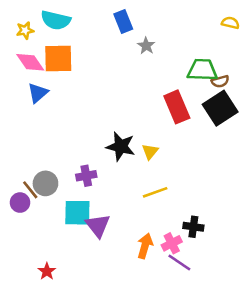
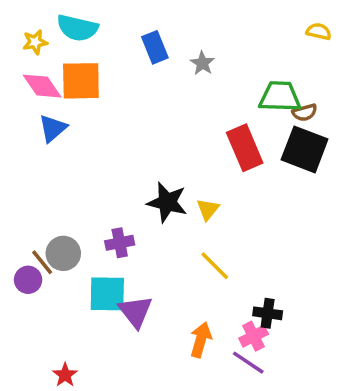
blue rectangle: (123, 21) -> (155, 47), moved
black square: (220, 108) -> (305, 149), turned -36
yellow line: (155, 192) -> (215, 266), turned 65
pink cross: (172, 243) -> (254, 336), moved

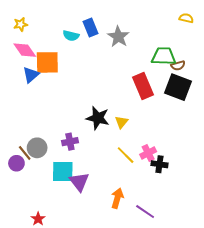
cyan semicircle: (77, 28) -> (71, 36), moved, size x0.7
gray star: (202, 63) -> (118, 37), size x1.5
orange square: (81, 81) -> (47, 62), moved
black cross: (268, 313) -> (159, 164), moved
pink cross: (254, 336) -> (148, 153), moved

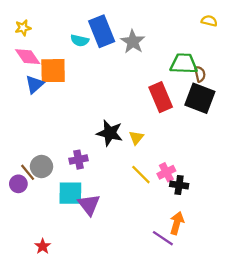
blue rectangle: (91, 27) -> (102, 31), size x1.5
brown semicircle: (178, 66) -> (200, 74), turned -88
orange arrow: (117, 198) -> (177, 223), moved

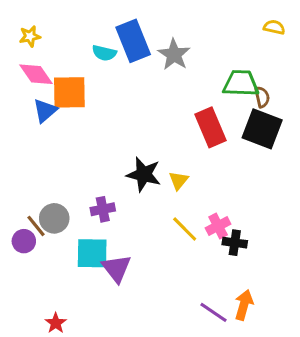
orange arrow: (177, 223) -> (244, 305), moved

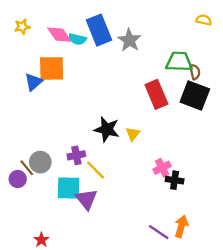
pink diamond: (36, 74) -> (59, 35), moved
yellow line: (185, 229) -> (96, 170), moved

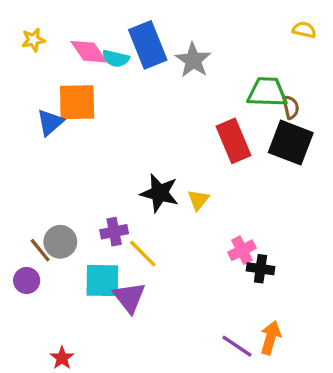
purple circle: (18, 179) -> (27, 280), moved

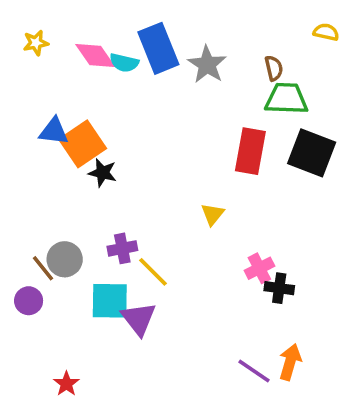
orange square: (77, 102) -> (83, 144), moved, turned -33
brown semicircle: (291, 107) -> (274, 68), moved
blue triangle: (50, 122) -> (54, 131), turned 48
red rectangle: (234, 141) -> (250, 151), turned 33
black star: (160, 193) -> (103, 173), moved, size x0.7

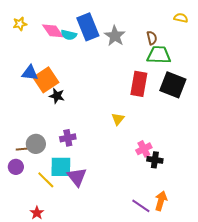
brown line: (43, 268) -> (24, 149), turned -56
yellow line: (153, 272) -> (46, 180), moved

